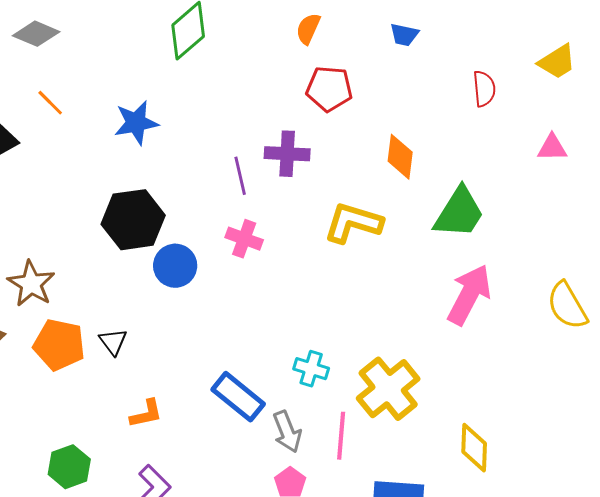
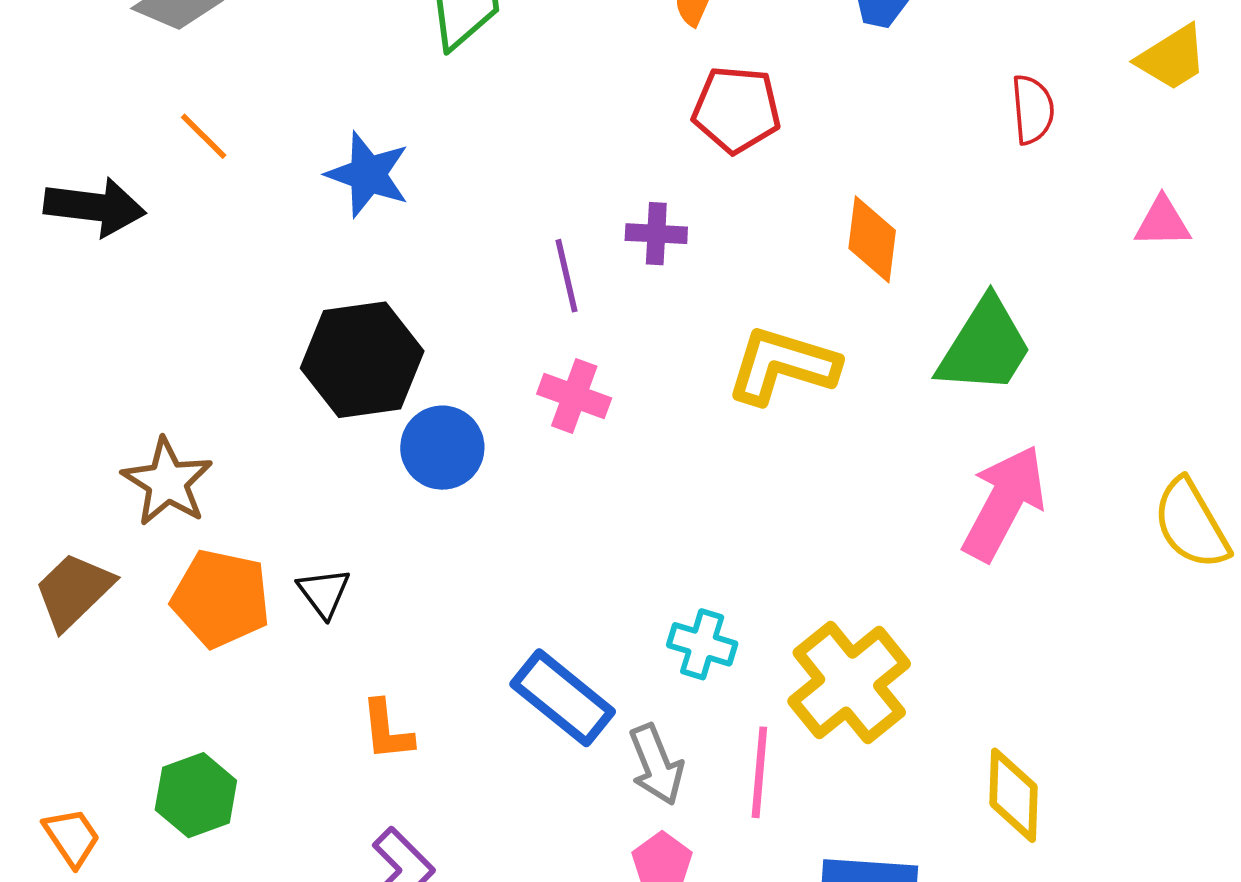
blue star: (136, 123) -> (368, 174), turned 30
purple cross: (287, 154) -> (656, 234), size x0.7
orange L-shape: (146, 414) -> (387, 730), turned 96
green hexagon: (69, 467) -> (196, 795), moved

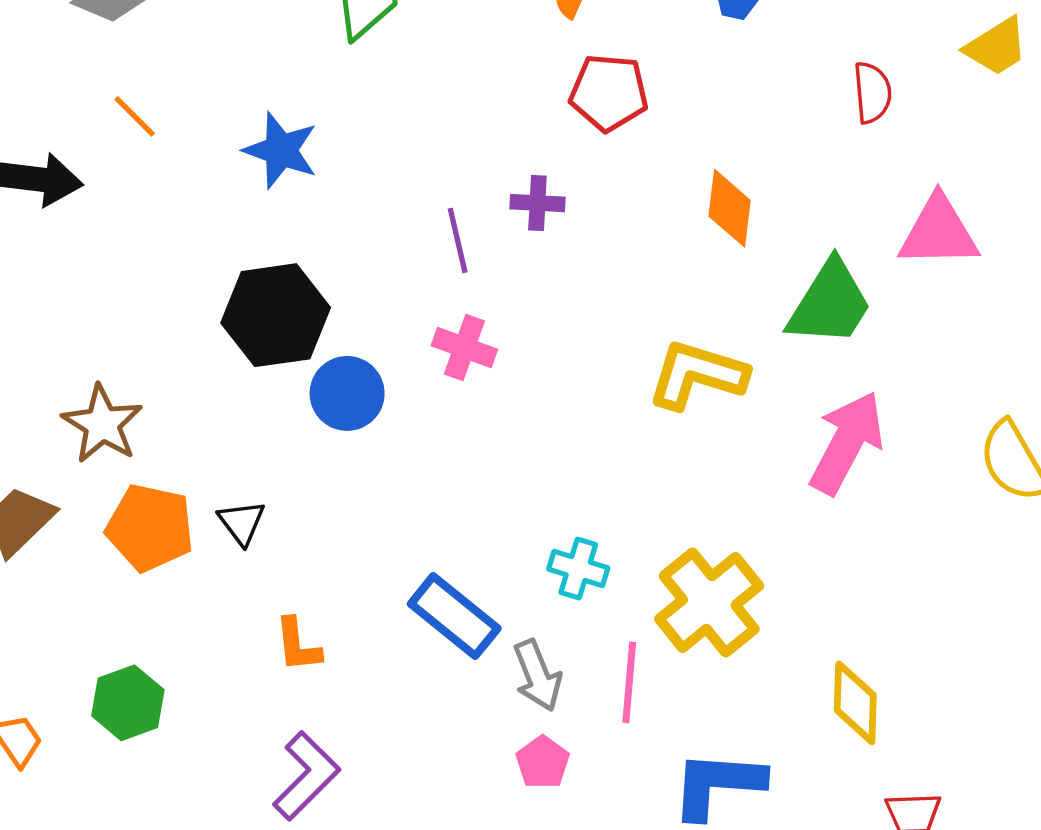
pink triangle: (1162, 222) -> (939, 232), moved, size x1.6
yellow L-shape: (782, 365) -> (697, 375), moved

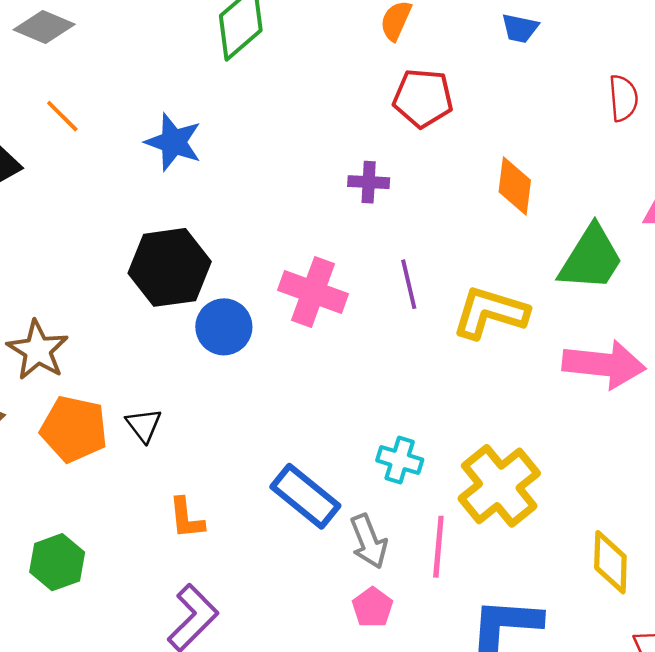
purple line: (458, 240) -> (409, 284), moved
pink cross: (464, 348) -> (313, 292), size x1.4
pink arrow: (847, 443) -> (604, 364), turned 68

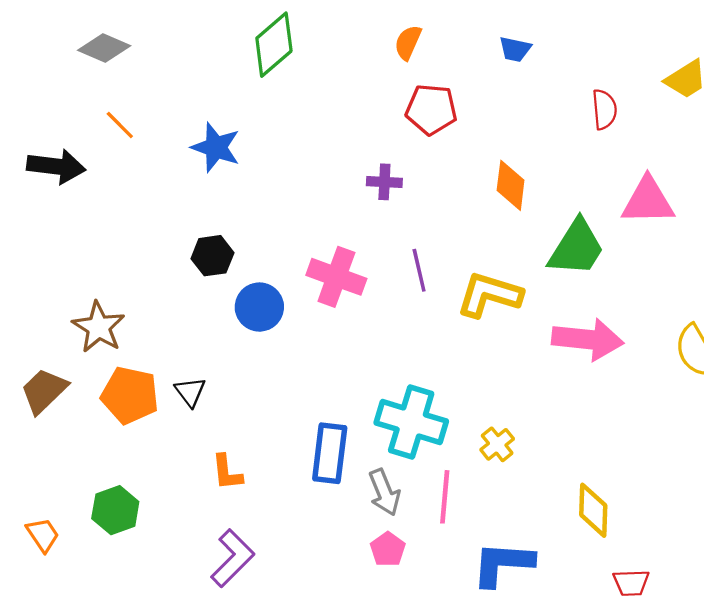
black hexagon: (170, 267) -> (212, 256), size x0.6
cyan cross: (400, 460) -> (411, 422), size x1.8
yellow cross: (499, 486) -> (497, 444), size x0.5
blue rectangle: (305, 496) -> (330, 453), turned 58

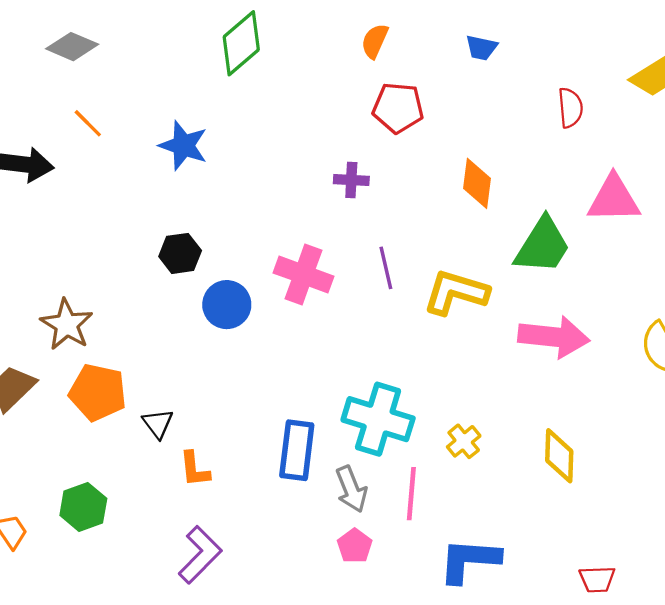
black triangle: (190, 392) -> (158, 424), moved
yellow diamond: (593, 510) -> (559, 456), moved

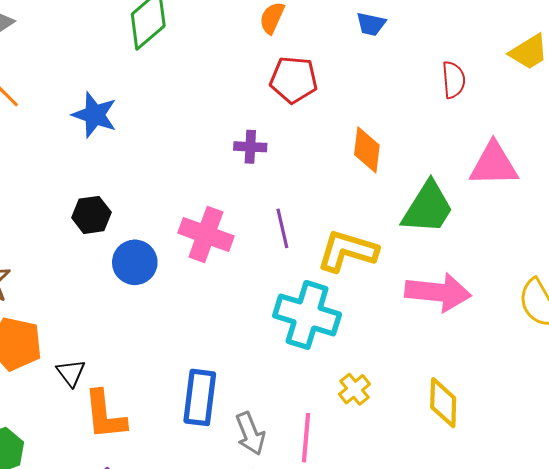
cyan cross: (378, 419) -> (307, 315), moved
orange L-shape: (195, 469) -> (105, 415), size x1.5

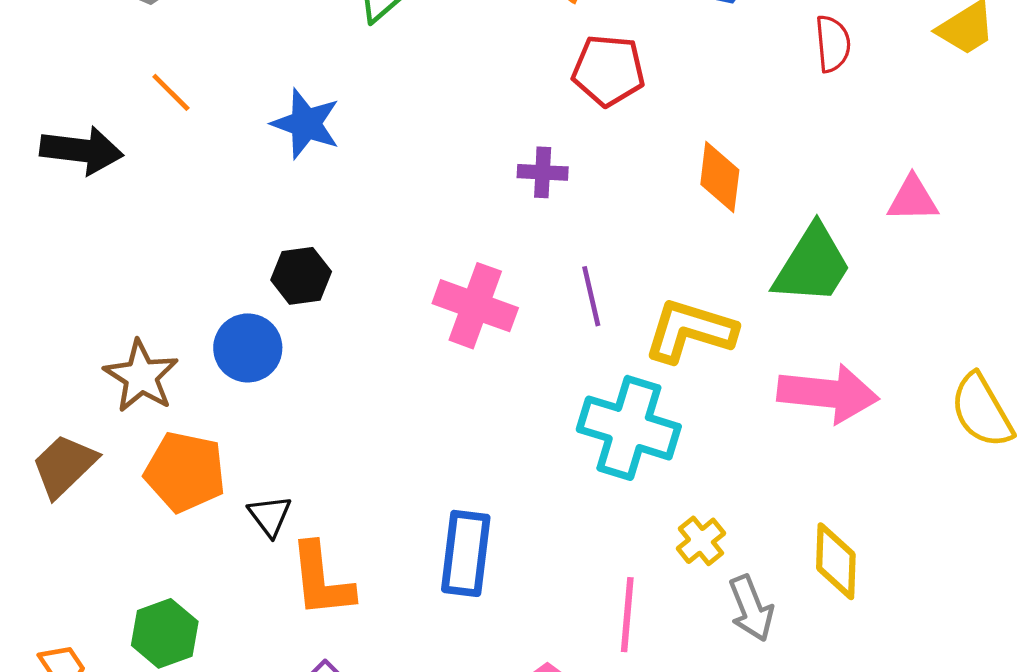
red semicircle: (454, 80) -> (833, 44), moved
pink triangle: (494, 164) -> (913, 199), size x0.7
blue circle: (135, 262) -> (248, 348), moved
gray arrow: (250, 434) -> (751, 608), moved

